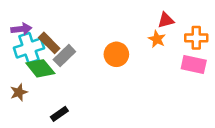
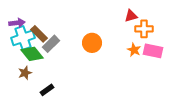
orange cross: (196, 38) -> (144, 29), moved
orange star: (157, 39) -> (134, 50), moved
brown star: (19, 92) -> (25, 73), moved

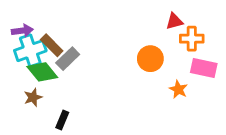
orange circle: (92, 43) -> (150, 59), moved
orange star: (134, 50) -> (178, 89), moved
black rectangle: (47, 90) -> (62, 120), turned -32

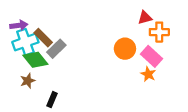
pink rectangle: (204, 68) -> (152, 56), moved, turned 30

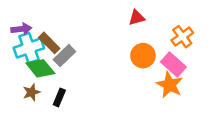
red triangle: (145, 18) -> (137, 18), moved
orange cross: (159, 32) -> (182, 37), turned -36
orange star: (148, 74) -> (170, 85), size x1.5
black rectangle: (52, 100) -> (59, 97), moved

